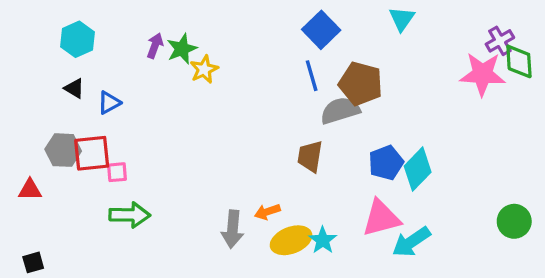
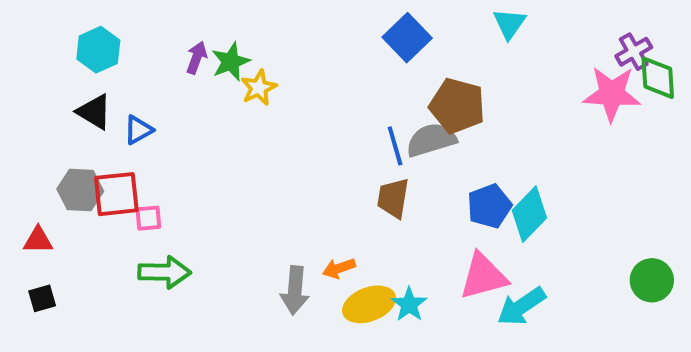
blue line: (312, 76) -> (395, 146), moved
black triangle: (74, 88) -> (94, 112), size x1.4
black square: (33, 262) -> (42, 298), moved

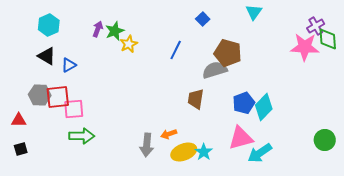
blue square: (407, 38) -> (203, 19), size x0.6
blue line: (395, 146) -> (176, 50), moved, turned 42
pink square: (148, 218) -> (74, 109), size x1.5

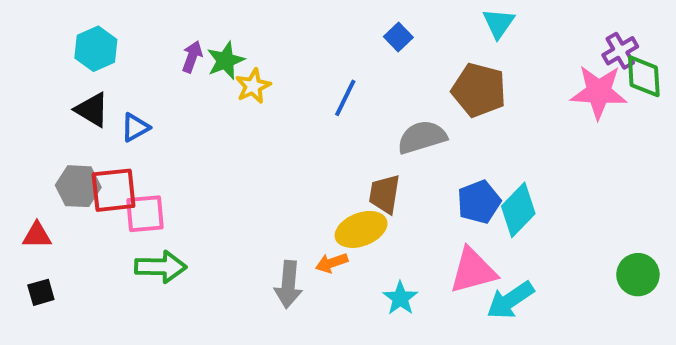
brown pentagon: (228, 53) -> (479, 90), moved
yellow ellipse: (184, 152) -> (361, 229), moved

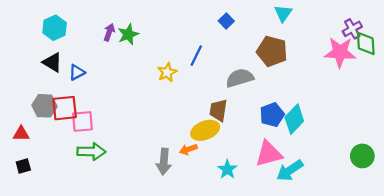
yellow star: (253, 86) -> (167, 72), moved

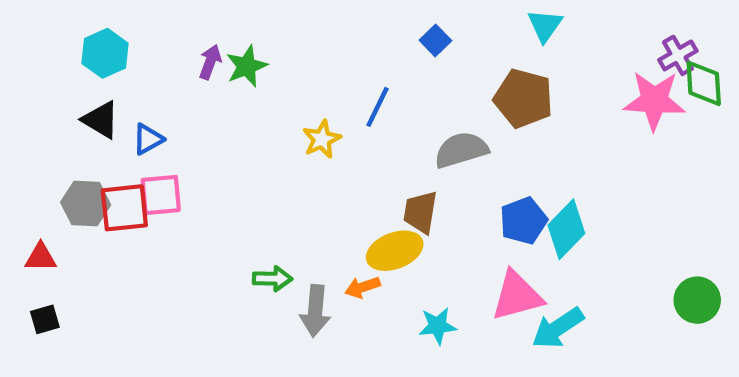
pink square: (82, 121) -> (161, 195), moved
green arrow: (91, 152) -> (272, 279), moved, size x0.7
cyan star: (227, 169) -> (438, 326), turned 30

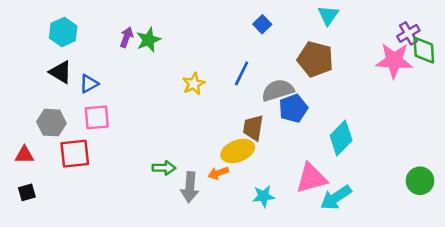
blue line: (378, 107) -> (242, 73), moved
red square: (124, 208) -> (75, 154), moved
blue pentagon: (523, 221) -> (293, 108), moved

